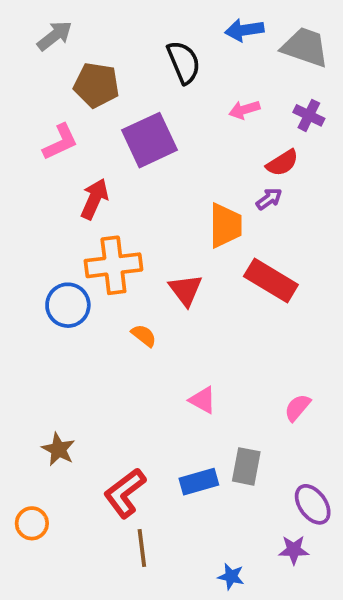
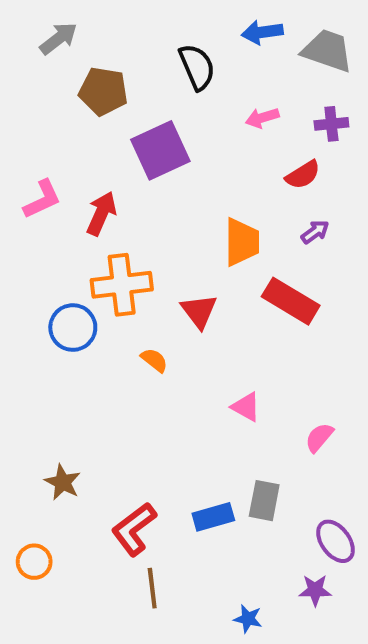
purple cross: (309, 115) -> (331, 124), turned -32
pink L-shape: (60, 142) -> (42, 199), moved
purple arrow: (269, 199) -> (315, 232), moved
pink triangle: (203, 400) -> (246, 407), moved

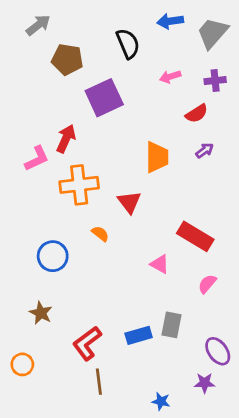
gray trapezoid: (327, 51) -> (212, 33), turned -68
pink L-shape: (42, 199) -> (37, 158), moved
red rectangle: (291, 301) -> (195, 236), moved
blue circle: (73, 328) -> (53, 256), moved

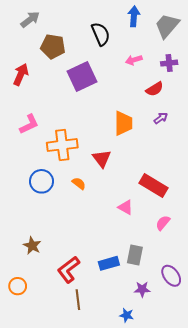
blue arrow: (170, 21) -> (134, 16), turned 102
red arrow: (66, 139) -> (21, 74), moved
blue circle: (53, 256) -> (42, 181), moved
purple star: (205, 383) -> (142, 289), moved

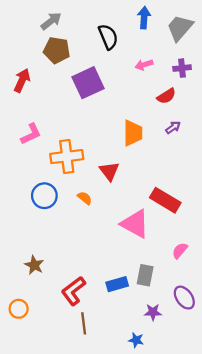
gray arrow: (30, 19) -> (51, 21), moved
pink triangle: (126, 207) -> (135, 224), size x1.8
pink semicircle: (163, 223) -> (180, 251), moved

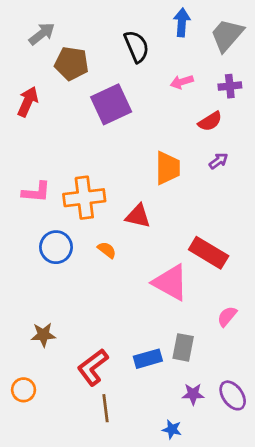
gray arrow: (51, 21) -> (42, 34), moved
pink L-shape: (31, 134) -> (36, 192), moved, turned 30
red triangle: (109, 171) -> (138, 216), turned -40
brown star: (34, 265) -> (43, 335), turned -30
purple ellipse: (184, 298) -> (233, 395), moved

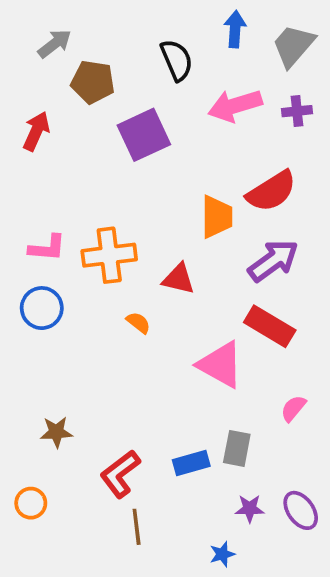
pink arrow: (182, 82) -> (235, 106), size x1.8
red semicircle: (210, 121) -> (271, 191), moved, size x1.6
purple arrow: (218, 161) -> (273, 261), moved, size x2.0
blue circle: (56, 247) -> (42, 308), moved
blue star: (172, 429) -> (222, 554), turned -30

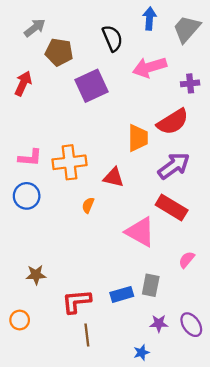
purple cross: (297, 111) -> (190, 83), moved
orange semicircle: (138, 323) -> (88, 205), turned -105
red L-shape: (120, 474) -> (76, 301), turned 32

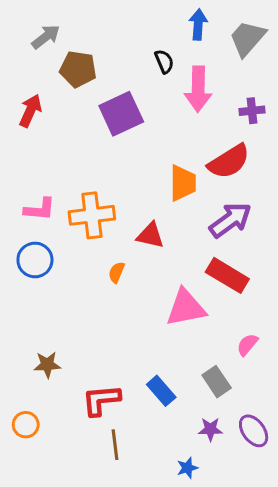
black semicircle: (112, 38) -> (164, 61), moved, size x0.7
pink arrow: (150, 67) -> (198, 89), turned -72
pink triangle: (140, 232) -> (186, 308), turned -40
gray rectangle: (151, 285) -> (217, 382), moved, turned -45
blue rectangle: (122, 294) -> (161, 391), turned 65

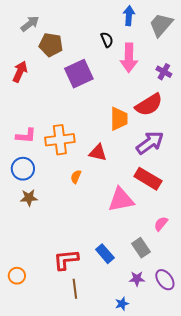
purple cross: (252, 111) -> (164, 72), turned 35
brown star: (47, 365) -> (29, 198), moved

